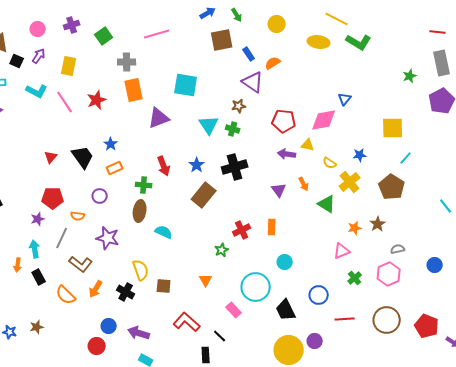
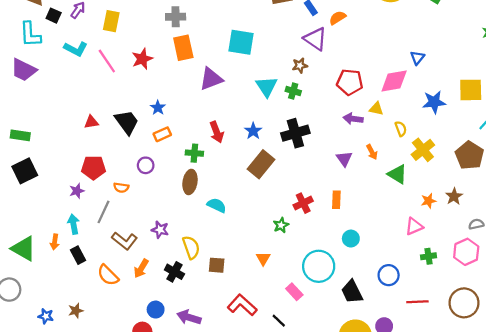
blue star: (360, 155) -> (434, 102), moved, size x1.5
red triangle: (51, 157) -> (91, 122), turned 40
yellow semicircle: (330, 163) -> (401, 129), turned -144
purple star: (108, 238) -> (160, 230), moved, size x0.7
green cross: (355, 278) -> (428, 256), turned 32

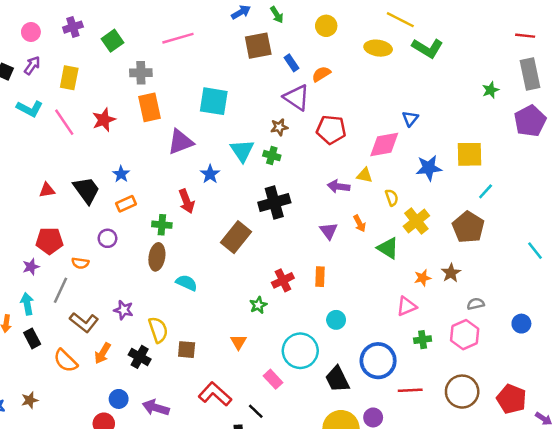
red pentagon: (350, 82) -> (331, 130), moved
blue star: (253, 131) -> (210, 174), moved
blue circle: (389, 275) -> (378, 361), size x1.5

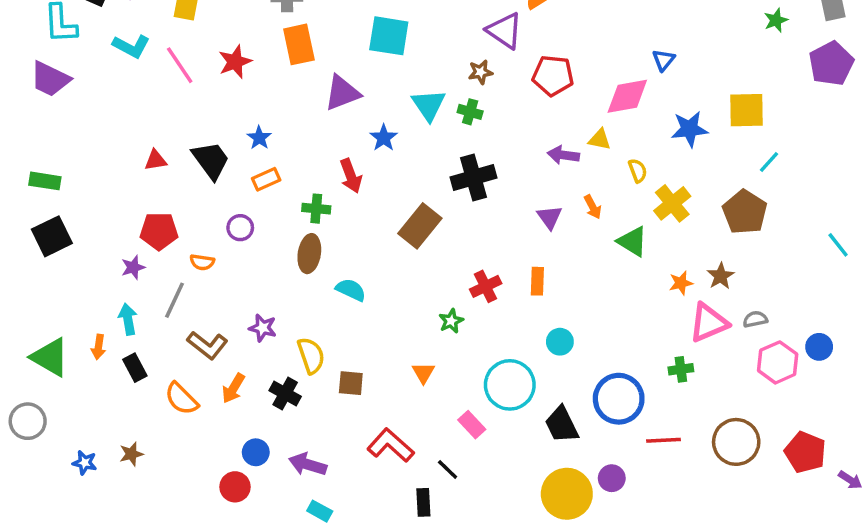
pink triangle: (406, 306) -> (709, 323), moved, size x1.4
pink hexagon: (465, 335) -> (778, 362), moved

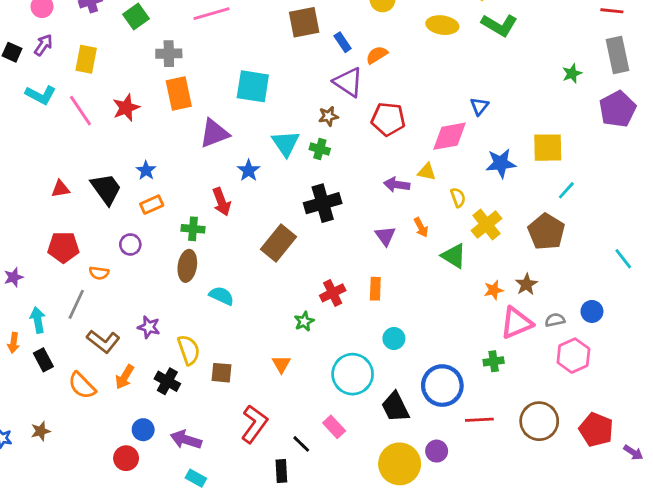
purple star: (133, 267) -> (13, 277), moved
blue circle: (819, 347) -> (592, 311), moved
pink rectangle: (472, 425) -> (334, 427), moved
red L-shape: (391, 445) -> (254, 424), turned 84

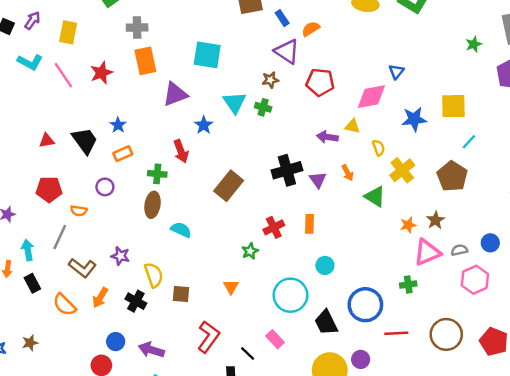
black cross: (323, 203) -> (287, 170), moved

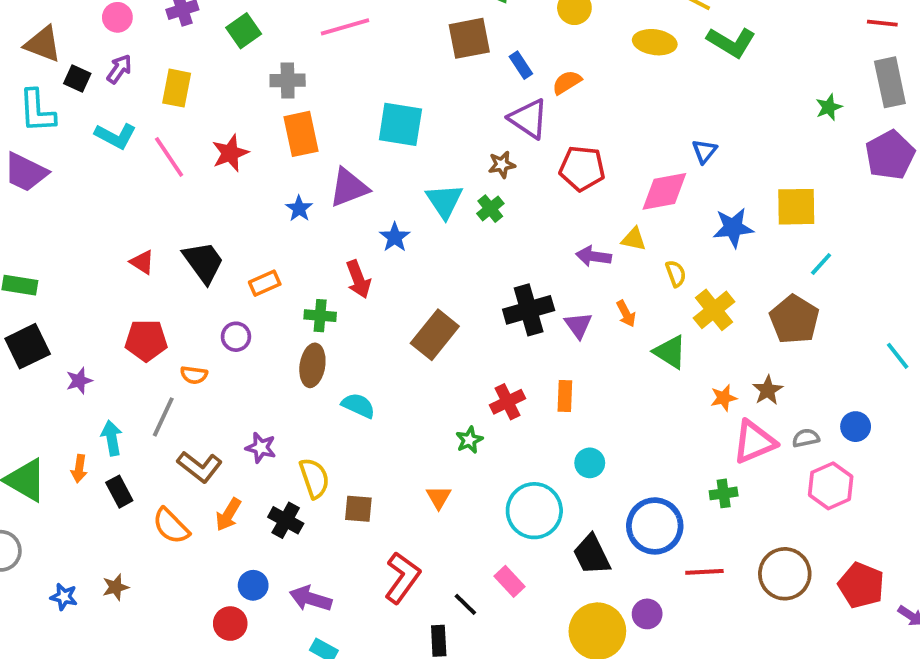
green cross: (263, 107) -> (490, 209), turned 35
blue star: (118, 125) -> (299, 209), moved
red triangle: (47, 141) -> (142, 262), turned 42

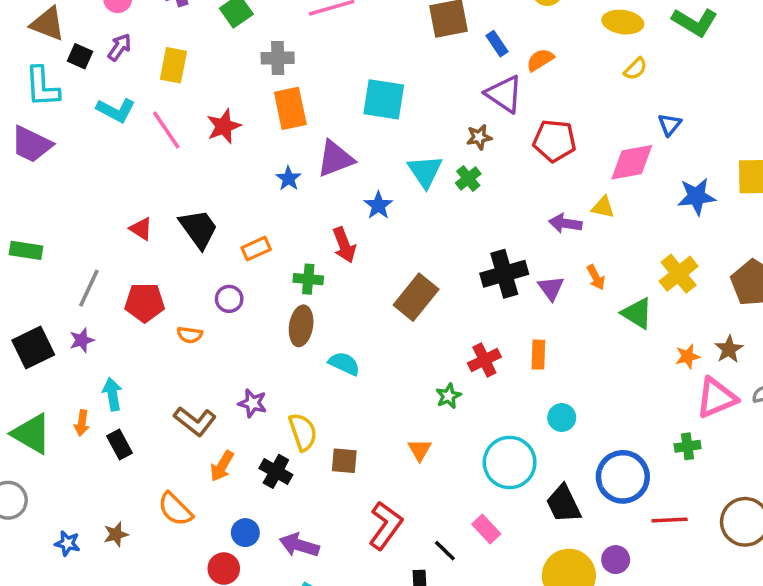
yellow semicircle: (676, 274) -> (635, 69), moved, turned 65
black square: (28, 346) -> (33, 347), moved
gray line: (163, 417) -> (89, 288), moved
orange semicircle: (171, 526) -> (175, 509), moved

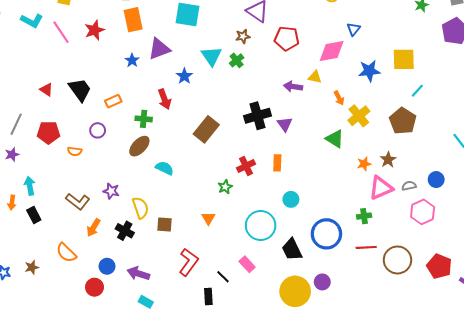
orange arrow: (596, 277) -> (339, 98), moved
brown ellipse: (301, 326) -> (139, 146), turned 35
red line: (670, 520) -> (366, 247), moved

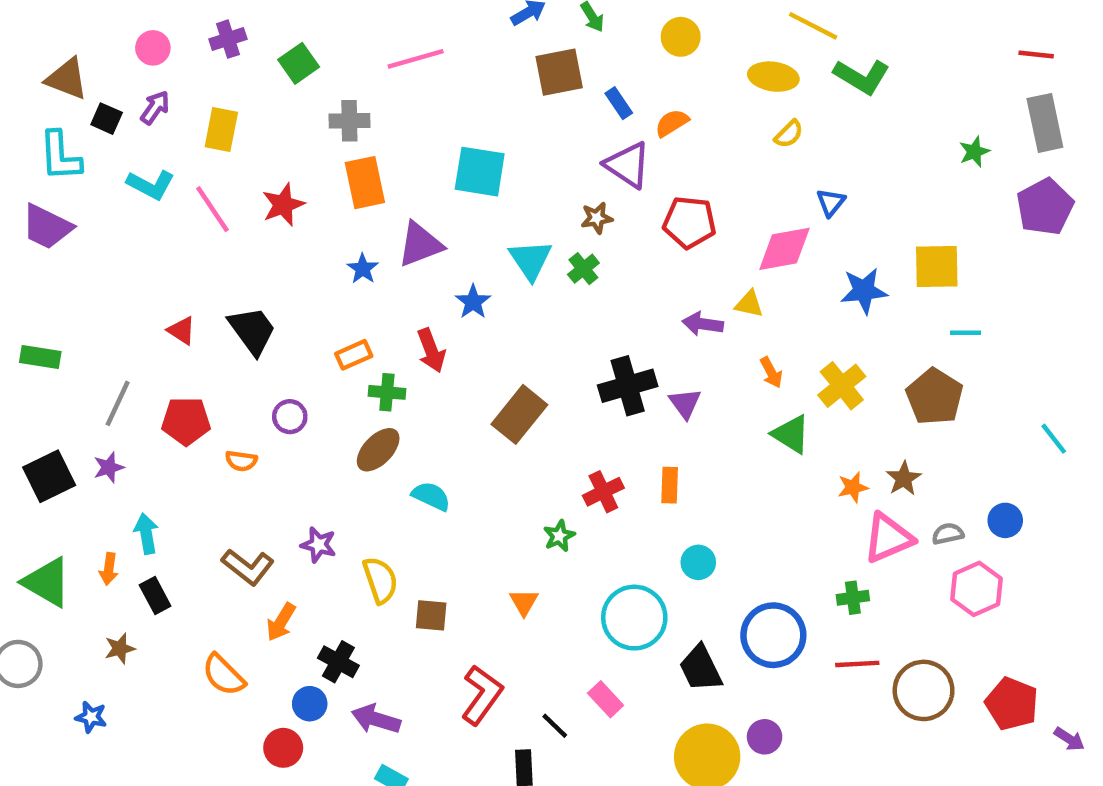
cyan line: (417, 91) -> (965, 333), turned 48
orange arrow: (339, 98) -> (771, 372), moved
orange rectangle: (113, 101) -> (354, 355), moved
black cross: (125, 231) -> (338, 662), moved
brown star: (32, 267) -> (120, 648), moved

